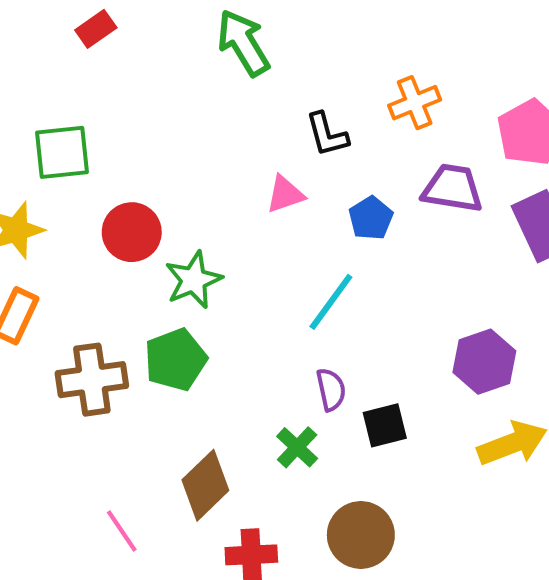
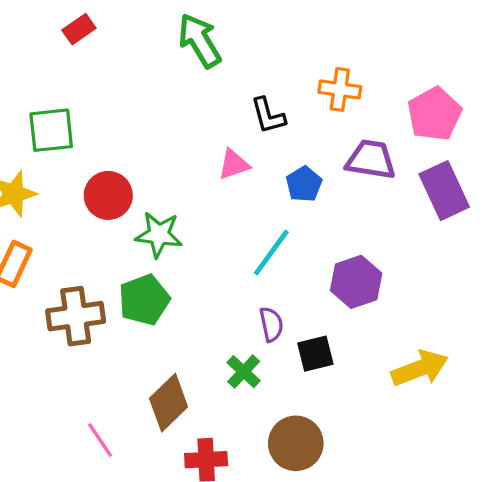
orange cross: (415, 103) -> (340, 89), turned 30
green star: (193, 280) -> (159, 235), turned 30
purple hexagon: (484, 362) -> (356, 282), moved

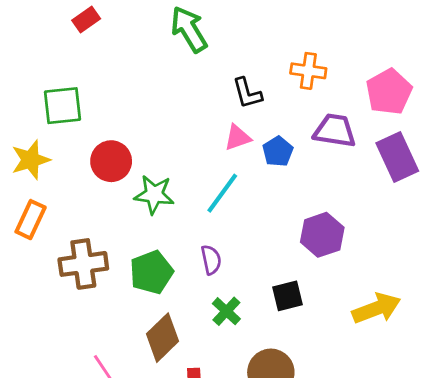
pink triangle: (234, 164) -> (238, 138), moved
cyan line: (271, 253) -> (222, 193), moved
green pentagon: (144, 300) -> (151, 272), moved
purple semicircle: (271, 324) -> (211, 260), moved

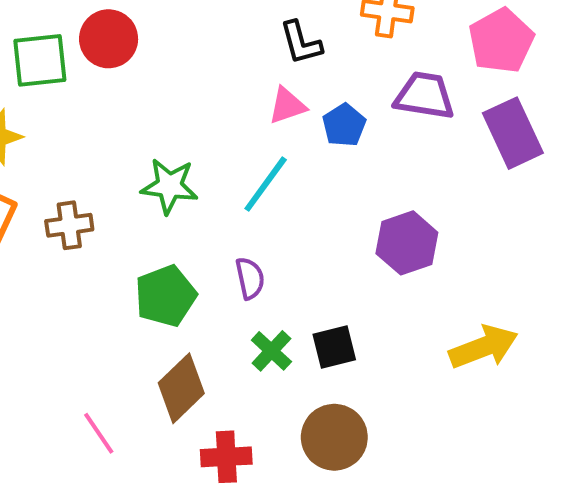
red circle: (111, 161) -> (109, 39), moved
brown cross: (83, 264) -> (69, 225), moved, size x0.7
black square: (288, 296) -> (334, 347), moved

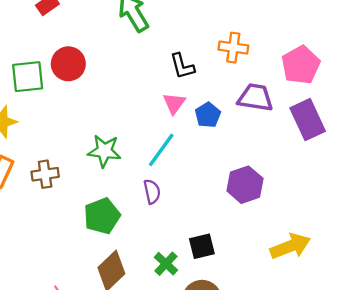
pink triangle: (287, 106) -> (174, 103), turned -35
purple semicircle: (250, 278) -> (152, 192), moved
green cross: (271, 351) -> (166, 264), moved

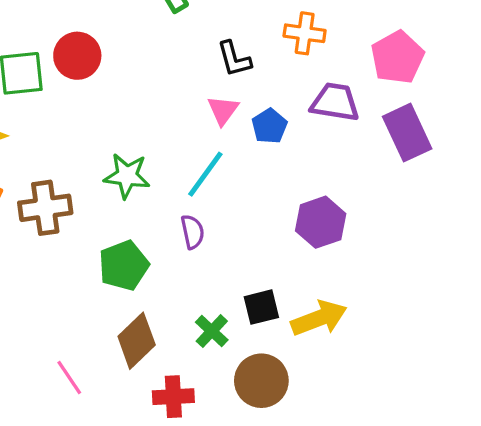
brown cross: (45, 174) -> (45, 208), size x1.4
yellow arrow: (290, 246) -> (319, 318), moved

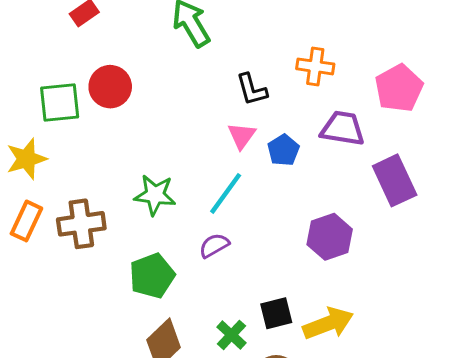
purple rectangle: (407, 133) -> (395, 180), moved
purple semicircle: (193, 232) -> (214, 245), turned -108

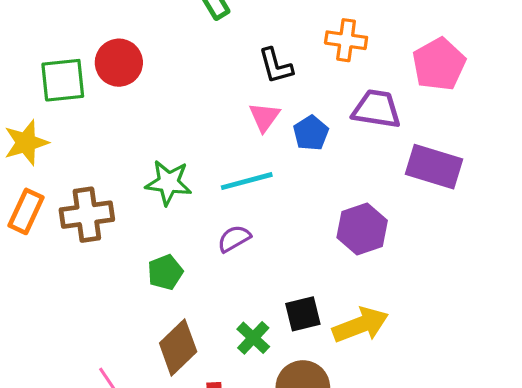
purple rectangle: (395, 180) -> (434, 167), turned -48
cyan line: (226, 193) -> (247, 181), turned 39
green pentagon: (152, 276) -> (165, 272), size x0.7

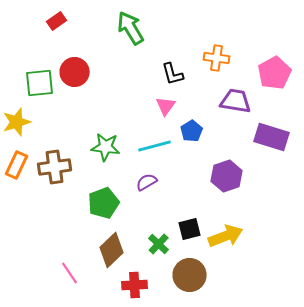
blue pentagon: (311, 133) -> (192, 131), moved
green pentagon: (165, 272) -> (104, 203), size x1.4

